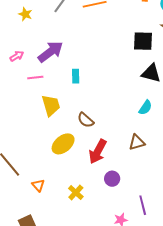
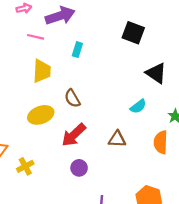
black square: (143, 41) -> (133, 33), moved
yellow cross: (76, 193) -> (25, 166), moved

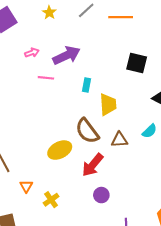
yellow trapezoid: (42, 71) -> (108, 104), moved
brown semicircle: (72, 98) -> (87, 131), size x1.5
brown triangle: (117, 139) -> (119, 140), moved

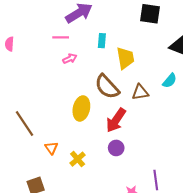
pink arrow: (32, 53) -> (70, 59), moved
yellow ellipse: (60, 150) -> (81, 108), turned -45
purple circle: (101, 195) -> (116, 148), moved

